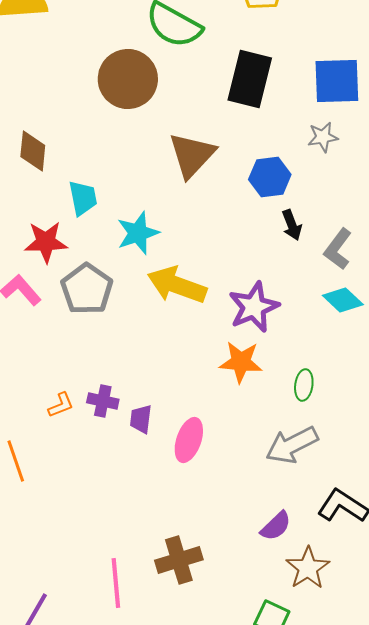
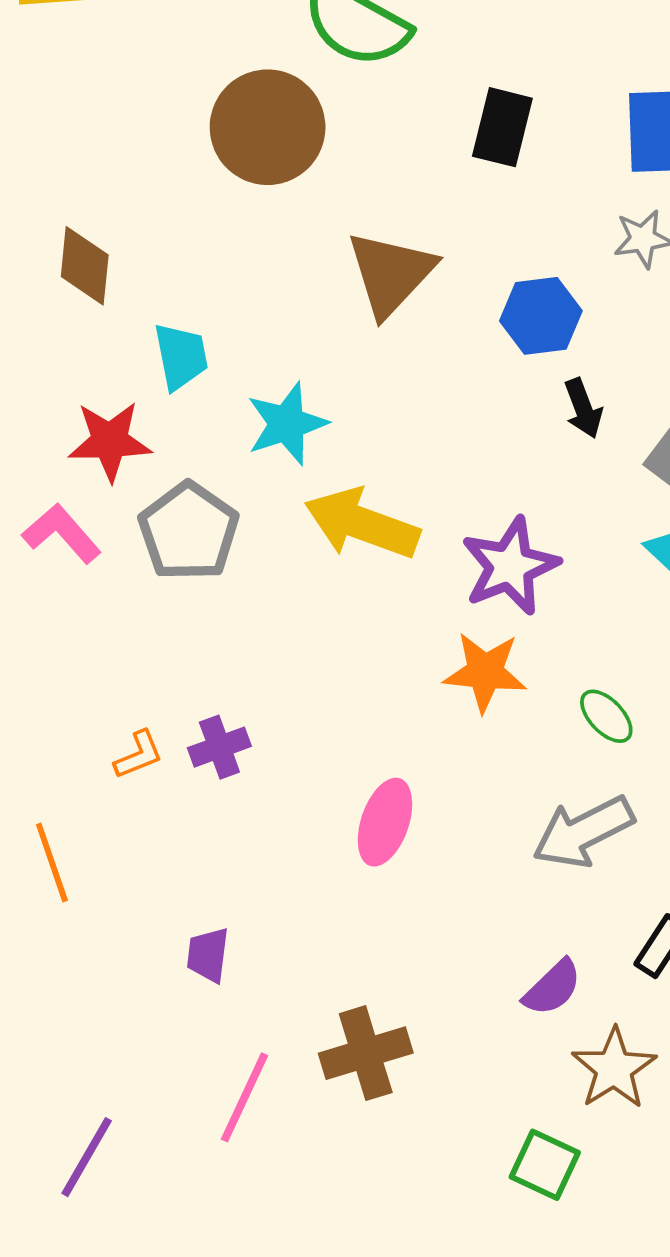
black rectangle: (250, 79) -> (502, 127), size x0.7
green ellipse: (304, 385) -> (606, 716), turned -52
purple cross: (103, 401) -> (219, 747), turned -32
purple trapezoid: (141, 419) -> (208, 955), moved
pink line: (116, 583) -> (244, 1097), turned 30

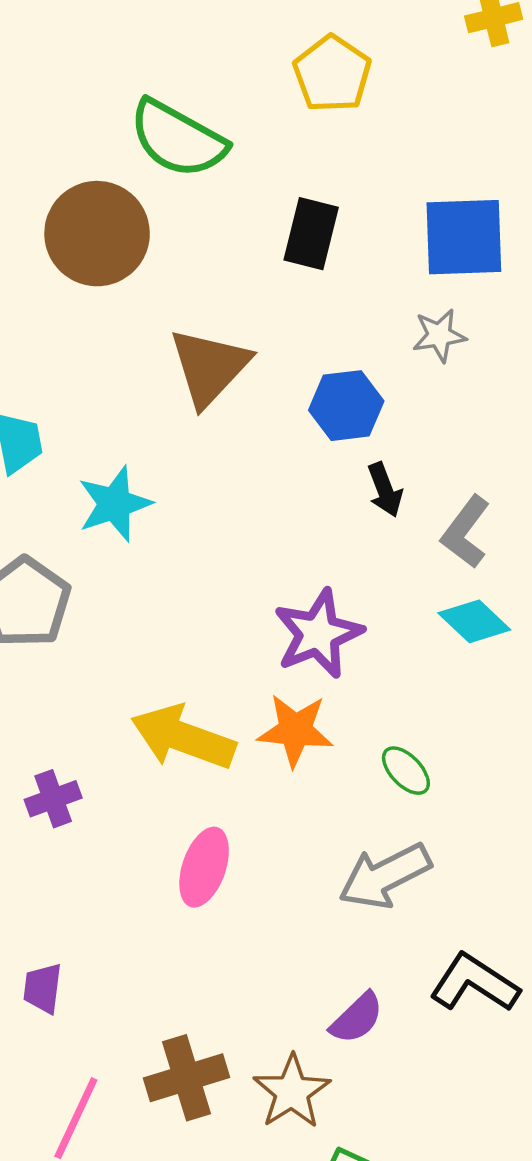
yellow arrow: (362, 524) -> (183, 737), moved
brown star: (614, 1069) -> (292, 1092), moved

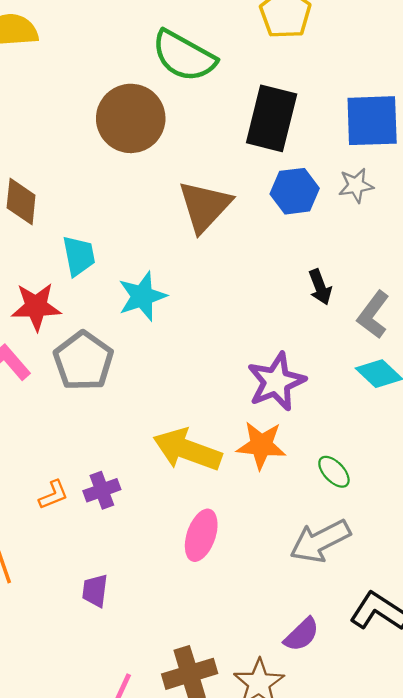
black rectangle: (311, 234) -> (272, 118), size x1.4
blue hexagon: (346, 406) -> (295, 191), moved
purple trapezoid: (43, 988) -> (95, 591), moved

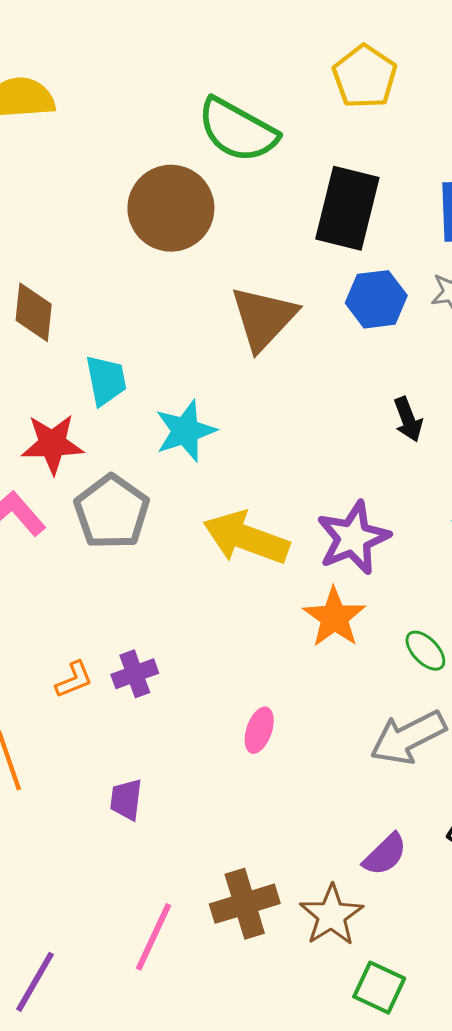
orange star: (261, 445) -> (334, 617), turned 30
yellow arrow: (187, 450) -> (246, 538), moved
pink ellipse: (201, 535) -> (259, 730), size x0.7

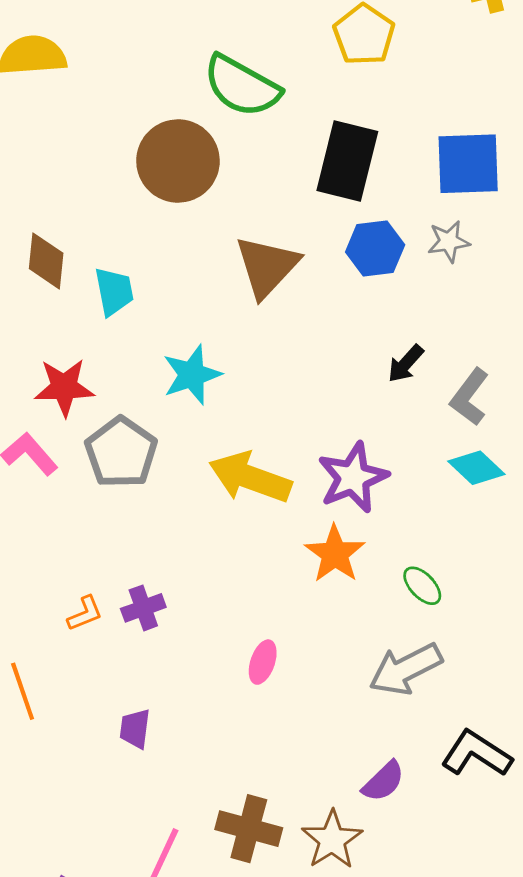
cyan trapezoid: (106, 380) -> (114, 291), moved
black arrow: (408, 419) -> (406, 364), turned 63
brown cross: (245, 904) -> (249, 829), turned 32

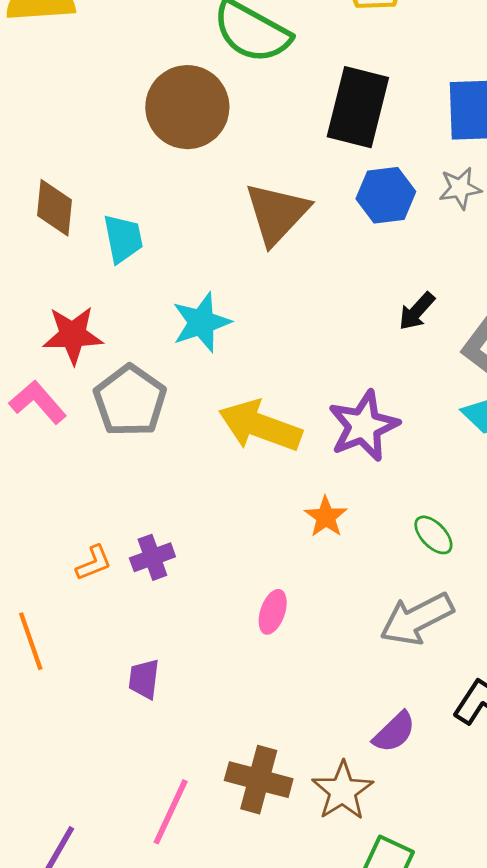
orange star: (335, 554) -> (326, 517), moved, size x0.7

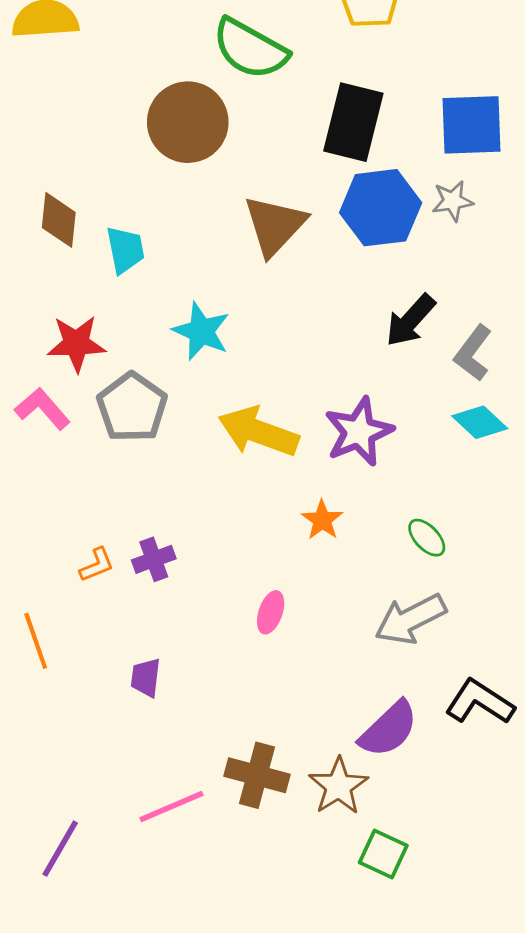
blue hexagon: (386, 195) -> (381, 208), size x1.4
black arrow: (417, 311) -> (410, 320), size x1.4
cyan star: (201, 322) -> (201, 331), turned -30
purple semicircle: (394, 732) -> (389, 729), size x1.4
pink line: (171, 812) -> (171, 806), turned 42

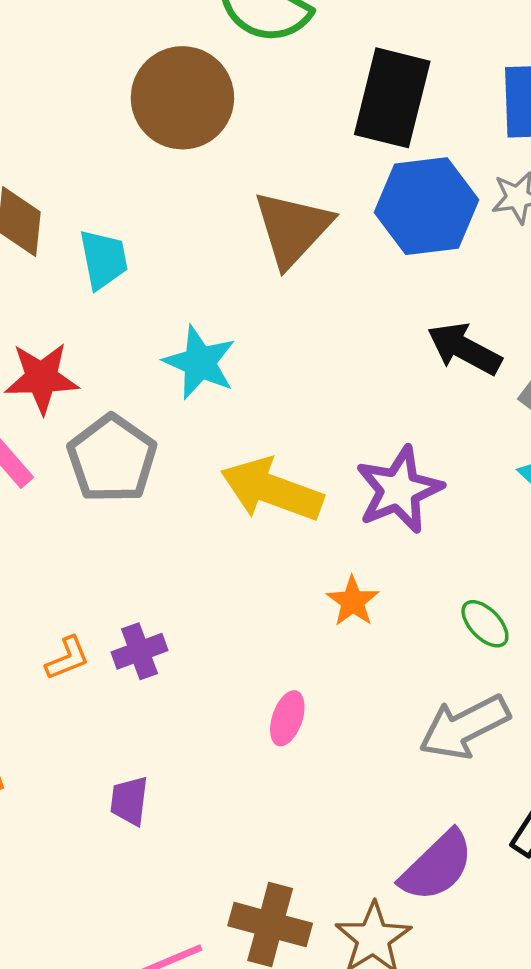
black arrow: (410, 320) -> (464, 349), turned 76

